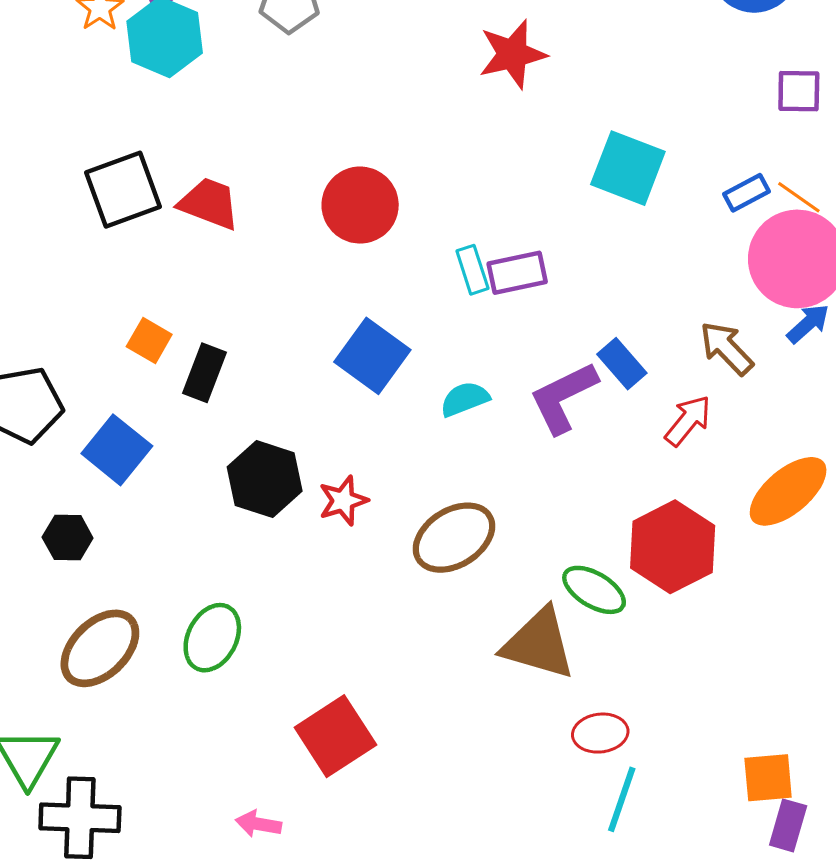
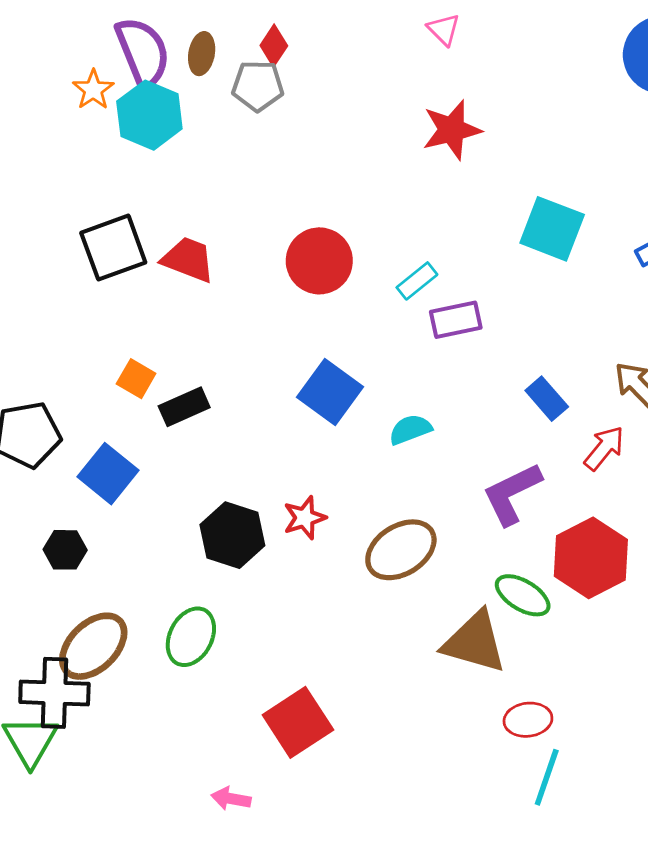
cyan rectangle: (472, 270) -> (417, 281), moved, turned 69
black rectangle: (205, 373) -> (184, 407), turned 45
purple L-shape: (563, 397) -> (512, 494), moved
black hexagon: (265, 479) -> (232, 535), moved
black cross: (80, 818) -> (54, 693), moved

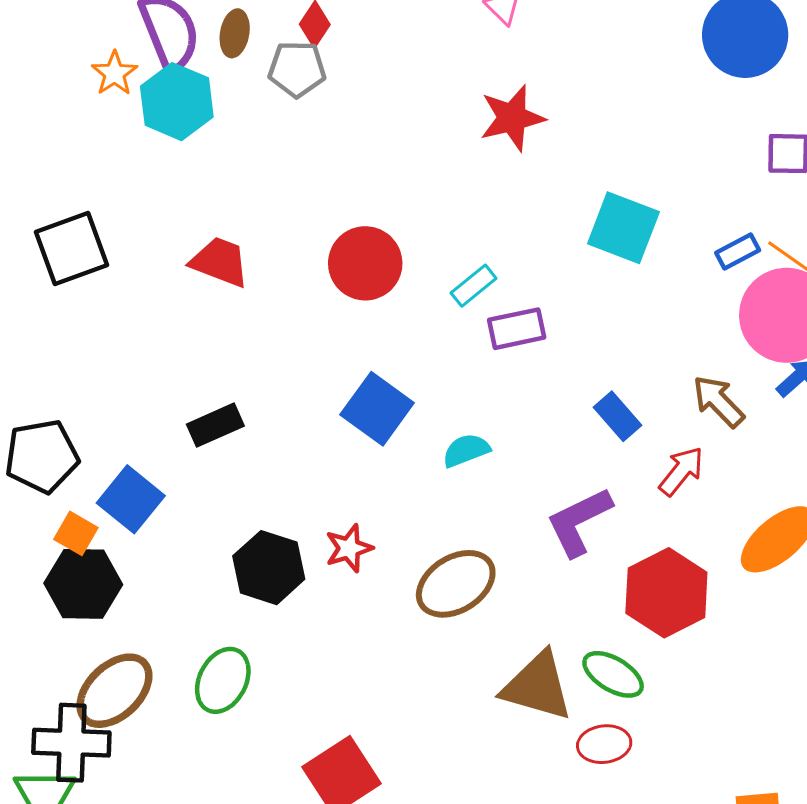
black square: (113, 248) -> (71, 249), moved
orange square: (136, 379) -> (76, 533), moved
black hexagon: (65, 550) -> (83, 584), size x1.6
green ellipse: (523, 595) -> (613, 674), moved
red ellipse: (528, 720) -> (604, 744), moved

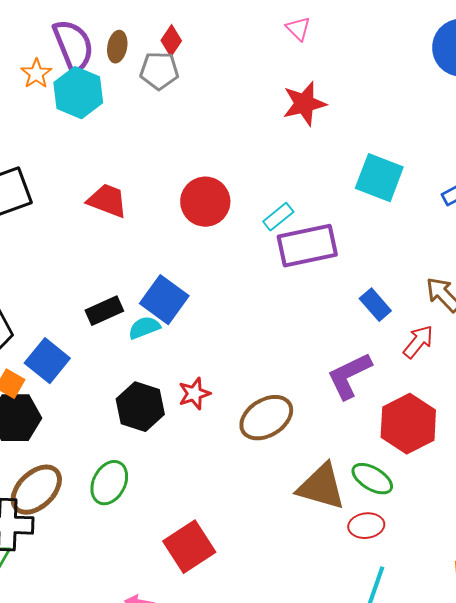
purple rectangle: (517, 329) -> (307, 246), size x1.5
blue square: (377, 409) -> (164, 300), moved
cyan semicircle: (466, 450) -> (144, 328), moved

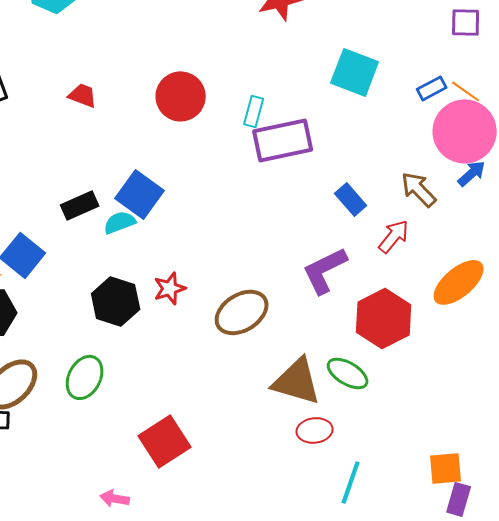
red trapezoid: (107, 201) -> (83, 95), size x0.7
cyan rectangle: (278, 217) -> (254, 111), turned -36
red ellipse: (366, 526) -> (315, 430), moved

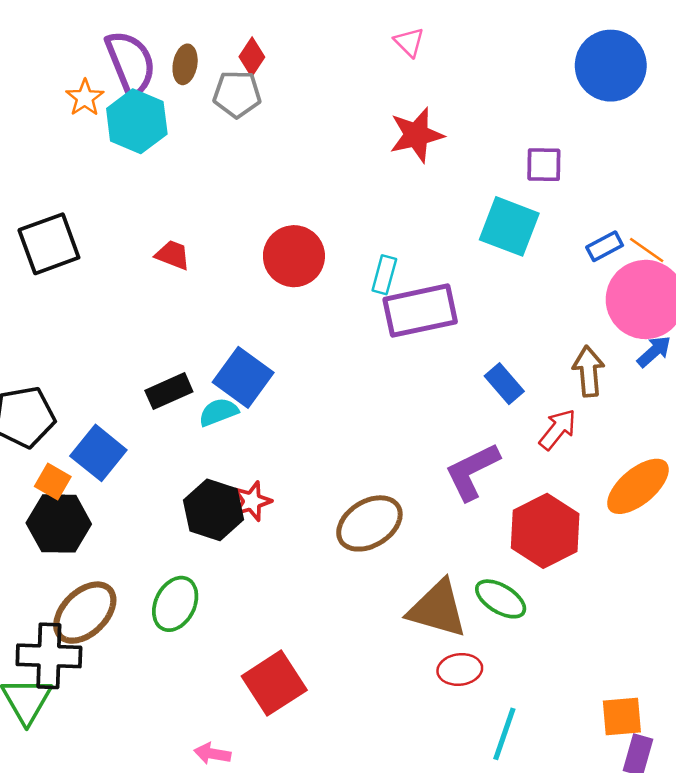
purple square: (466, 22) -> (544, 165), moved
brown arrow: (419, 189) -> (588, 371), turned 39
red star: (170, 288) -> (252, 501), moved

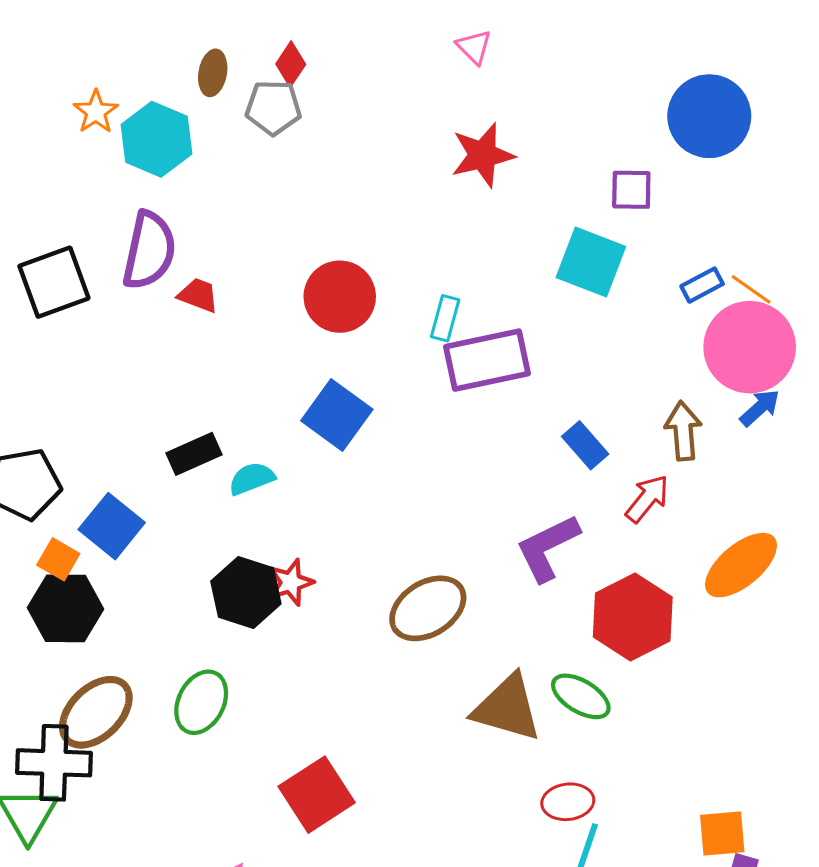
purple semicircle: (131, 63) -> (149, 250), moved, turned 34
blue circle: (611, 66) -> (709, 116), moved
blue square: (243, 377) -> (337, 415), moved
red ellipse: (460, 669) -> (568, 802), moved

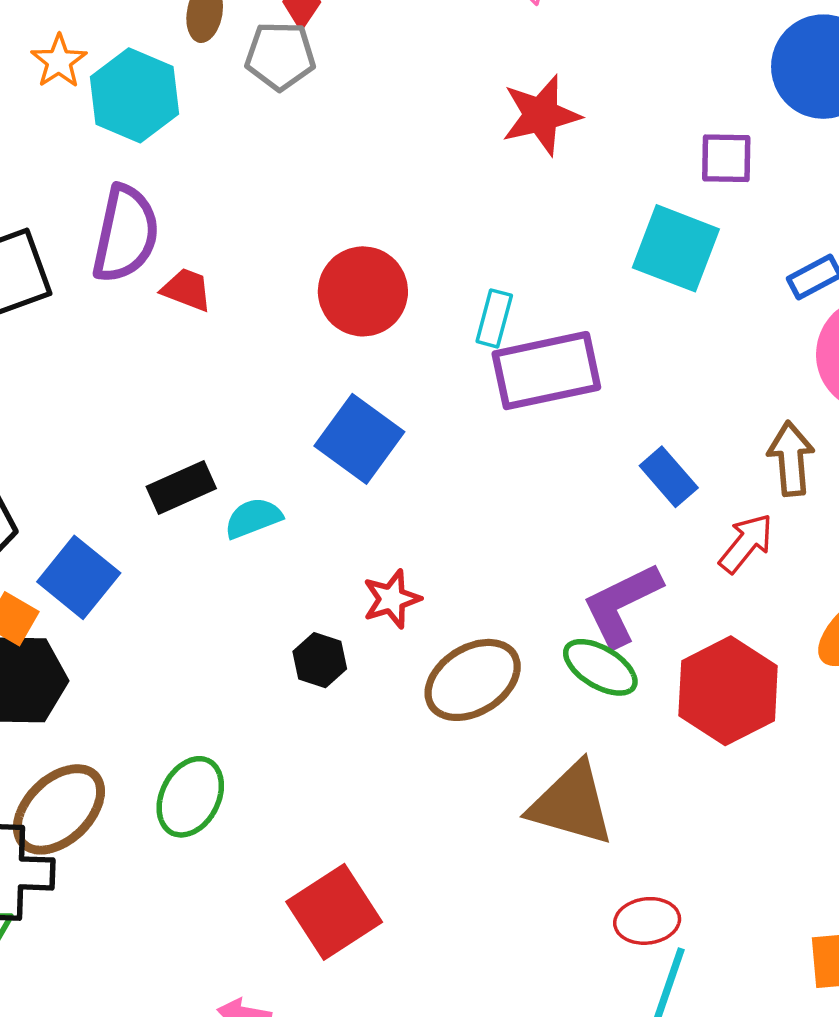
red star: (291, 582) -> (392, 599), moved
black hexagon: (246, 592) -> (320, 660), moved, size x0.6
green ellipse: (581, 696) -> (600, 667), moved

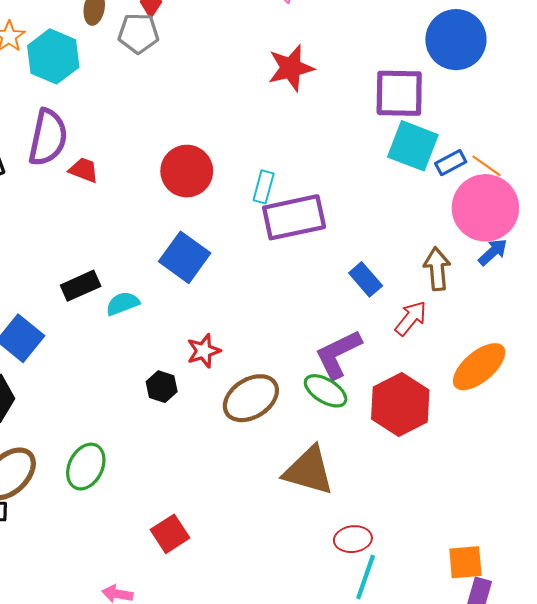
purple square: (726, 158) -> (399, 93), size x1.6
cyan square: (676, 248) -> (413, 146), moved
red square: (334, 912) -> (170, 534), size x0.7

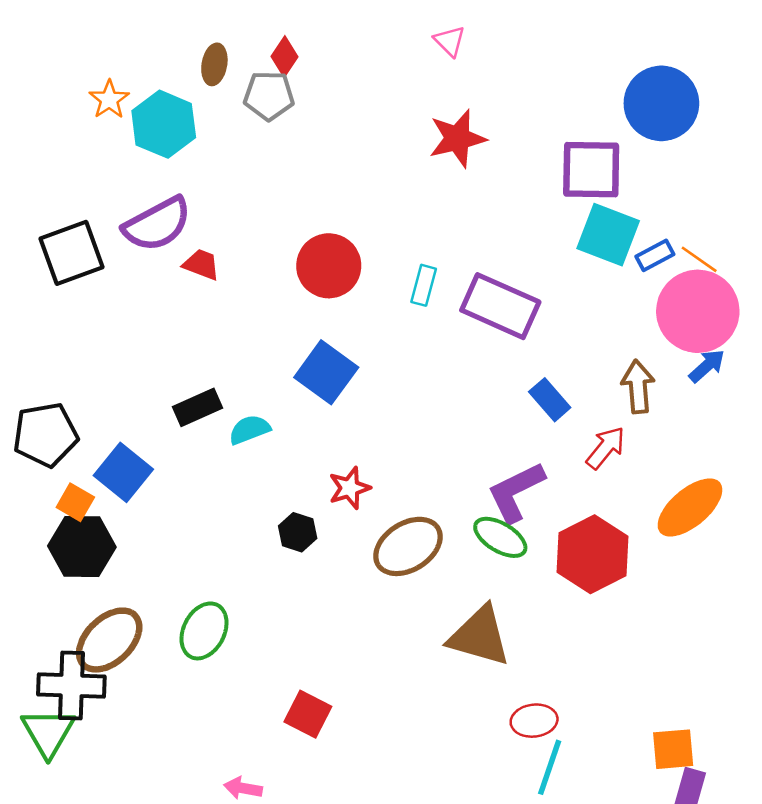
purple semicircle: (48, 137) -> (157, 224), turned 50
purple rectangle: (294, 217) -> (500, 306), moved, turned 36
red square: (170, 534) -> (308, 714), turned -30

